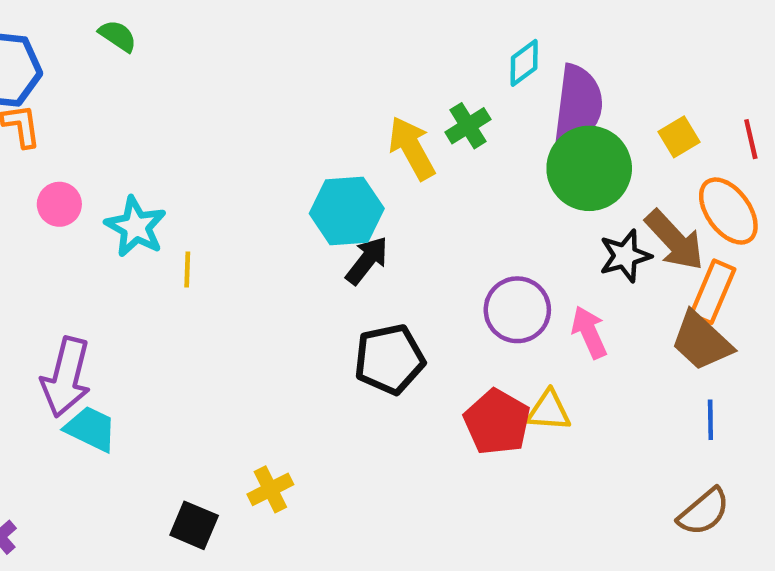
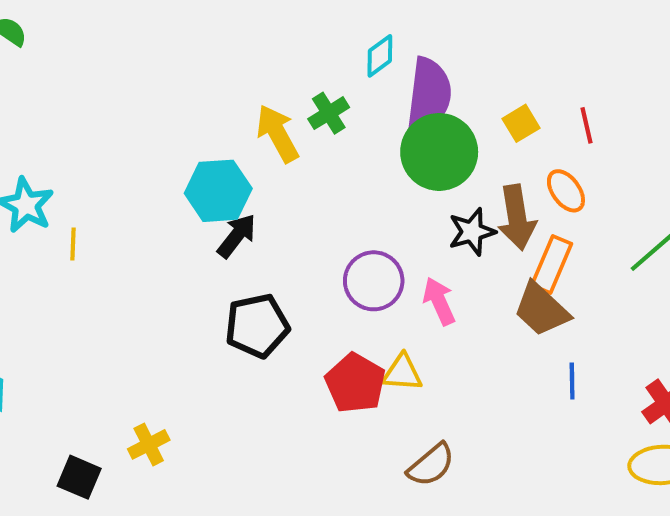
orange ellipse: (728, 211) -> (566, 191), size x0.7
brown arrow: (674, 240) -> (517, 217), turned 34
blue line: (710, 420) -> (572, 381), moved
brown semicircle: (704, 512) -> (431, 465), moved

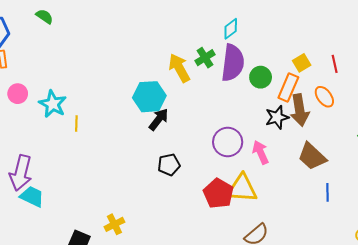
purple semicircle: (429, 95) -> (233, 63), moved
green circle: (439, 152) -> (261, 77), size x0.6
orange rectangle: (552, 264) -> (288, 87), moved
black pentagon: (257, 326) -> (169, 165), size x0.7
yellow triangle: (402, 373) -> (242, 188), size x1.5

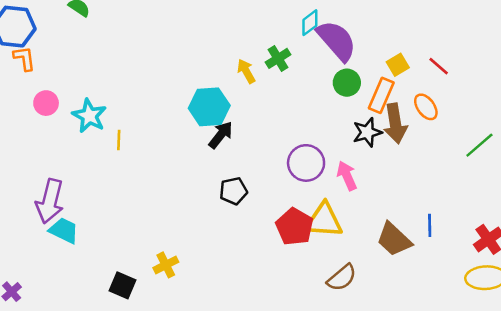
purple semicircle: (233, 63) -> (337, 41), moved, turned -48
red line: (335, 64) -> (439, 66), turned -36
yellow arrow: (179, 68) -> (246, 71), size x0.7
brown trapezoid: (312, 156) -> (394, 239), moved

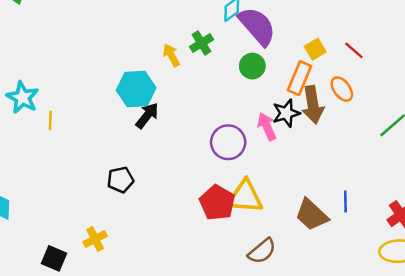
green circle: (347, 83) -> (252, 66), moved
pink arrow: (347, 176) -> (267, 127), moved
black pentagon: (233, 191) -> (120, 180), moved

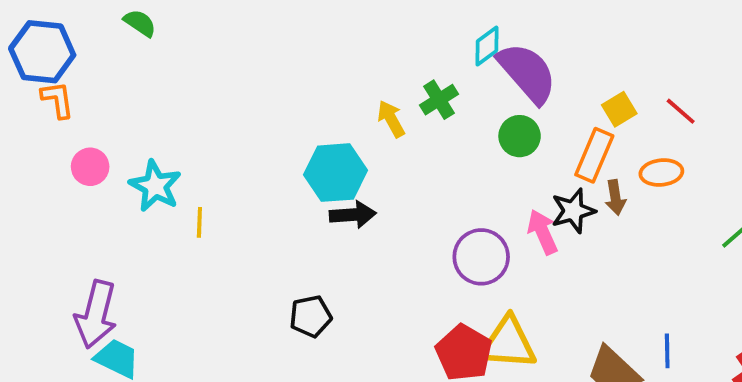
orange ellipse: (342, 89) -> (661, 173), turned -60
brown arrow: (313, 105) -> (615, 197), size x0.6
black arrow: (147, 116) -> (353, 215), turned 48

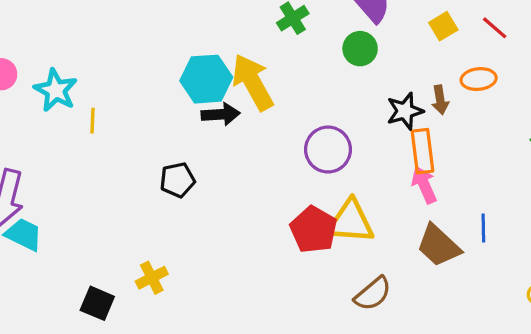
yellow arrow: (391, 119) -> (253, 82), moved, size x1.8
orange rectangle: (594, 155) -> (423, 151), moved, turned -30
pink arrow: (543, 232) -> (424, 185), moved
black pentagon: (311, 316) -> (177, 180), moved

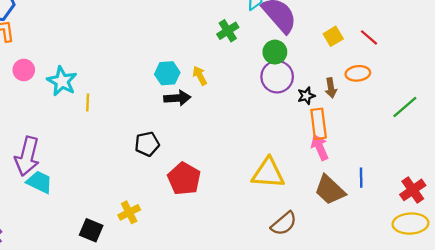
cyan hexagon: (206, 79) -> (167, 73), size x0.7
yellow arrow: (253, 82) -> (200, 76), size x0.5
black star: (405, 111) -> (306, 96), size x0.7
purple circle: (328, 150) -> (277, 77), moved
red pentagon: (314, 230) -> (184, 179), moved

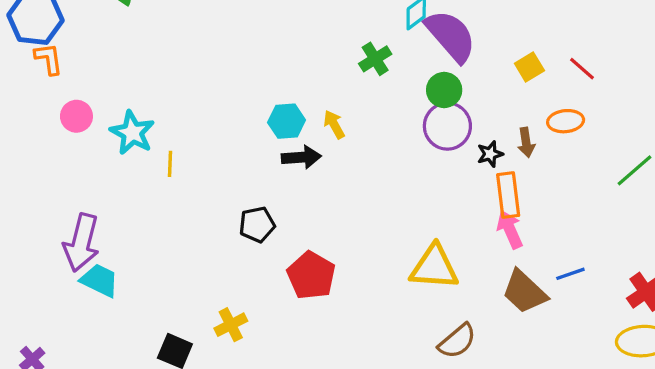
blue line: (361, 178) -> (570, 274), turned 72

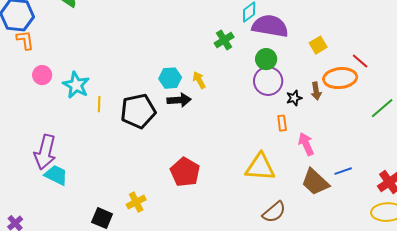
purple semicircle: (451, 36) -> (270, 26), turned -39
red line: (582, 69) -> (360, 61), moved
orange ellipse: (566, 121) -> (340, 78), size x1.5
orange rectangle: (508, 195) -> (282, 123), moved, size x0.6
black pentagon: (257, 225) -> (138, 111), moved, size x1.6

